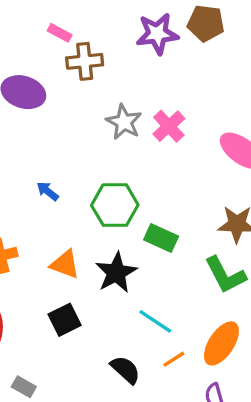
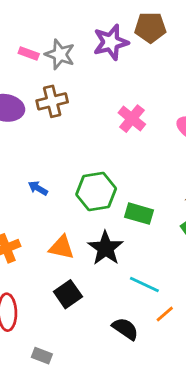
brown cross: (85, 61) -> (52, 101), moved
gray star: (124, 122) -> (60, 54), moved

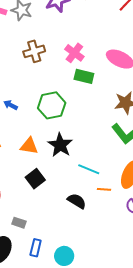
brown cross: (52, 101) -> (34, 51), moved
green rectangle: (139, 214) -> (84, 76), moved
orange line: (165, 314) -> (104, 189), turned 48

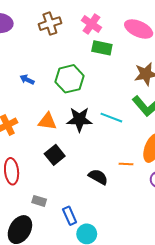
black star: (60, 145) -> (79, 119), turned -30
cyan line: (89, 169) -> (111, 118), moved
blue rectangle: (36, 248) -> (70, 216), moved, turned -36

